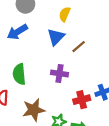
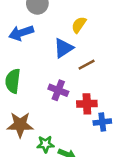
red cross: (82, 100) -> (87, 104), moved

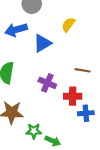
blue triangle: (63, 48) -> (42, 43), moved
brown line: (87, 65) -> (83, 70), moved, turned 35

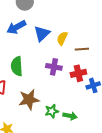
yellow semicircle: (68, 25) -> (62, 38), moved

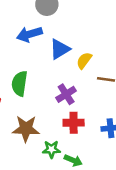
purple cross: (54, 67) -> (66, 94), turned 35
red cross: (78, 73) -> (74, 123), moved

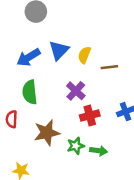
blue arrow: (29, 34) -> (28, 57), moved

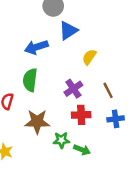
blue triangle: (59, 50) -> (68, 30), moved
brown line: (109, 67) -> (108, 90), moved, turned 56

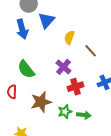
blue arrow: (36, 47) -> (22, 29), moved, turned -72
green semicircle: (30, 80) -> (26, 69), turned -30
brown line: (108, 90) -> (91, 51), moved

